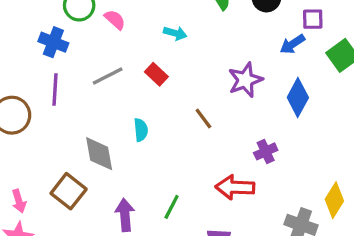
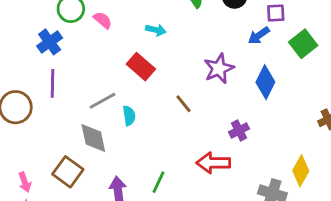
blue cross: (53, 42) -> (50, 42), turned 35
red rectangle: (156, 74) -> (141, 67), size x1.4
gray line: (108, 76) -> (102, 101), moved

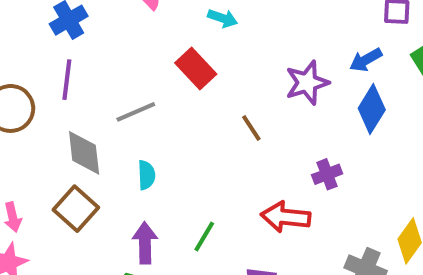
blue arrow: (259, 36) -> (366, 60), moved
cyan semicircle: (129, 116) -> (146, 175), moved
gray diamond: (93, 138) -> (84, 153), moved

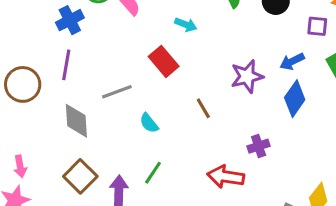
cyan semicircle: (146, 175) -> (149, 123), moved, turned 140
brown square: (76, 209) -> (80, 176), moved
green line: (204, 236) -> (153, 173), moved

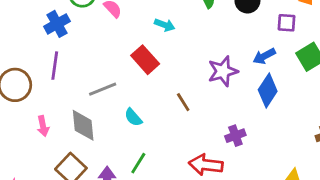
gray diamond: (76, 121) -> (83, 125), moved
pink arrow: (20, 166) -> (43, 126), moved

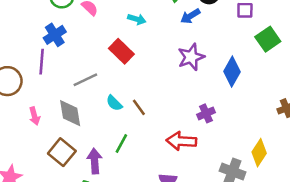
blue cross: (57, 24) -> (55, 35), moved
blue arrow: (264, 56) -> (190, 16), moved
brown line: (183, 102) -> (139, 107), moved

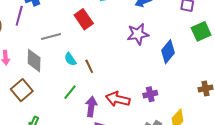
purple cross: (206, 113) -> (150, 94), moved
purple arrow: (95, 161) -> (91, 107), moved

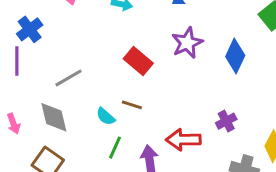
red rectangle: (84, 19) -> (138, 61), moved
cyan semicircle: (70, 59) -> (106, 116), moved
brown line: (89, 66) -> (132, 105), turned -32

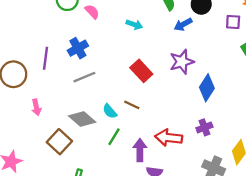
blue cross: (30, 29) -> (78, 48), moved
blue diamond: (235, 56) -> (207, 88), moved
gray diamond: (54, 117) -> (82, 119), moved, turned -44

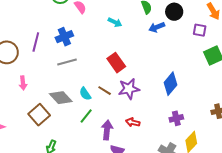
purple star: (182, 62) -> (129, 89), moved
purple cross: (204, 127) -> (176, 118), moved
red arrow: (169, 138) -> (133, 122), size x0.6

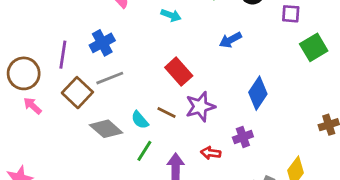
blue arrow: (157, 27) -> (230, 40), moved
pink arrow: (23, 83) -> (32, 106), moved, turned 144
brown square: (39, 115) -> (77, 93), moved
purple cross: (176, 118) -> (243, 137), moved

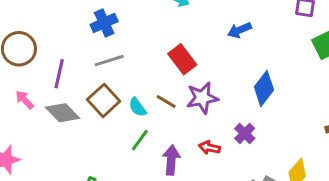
purple line: (63, 55) -> (59, 74), moved
brown square: (77, 93) -> (104, 100), moved
pink arrow: (32, 106) -> (25, 100), moved
gray diamond: (106, 129) -> (63, 113), moved
purple cross: (243, 137) -> (245, 133), turned -30

